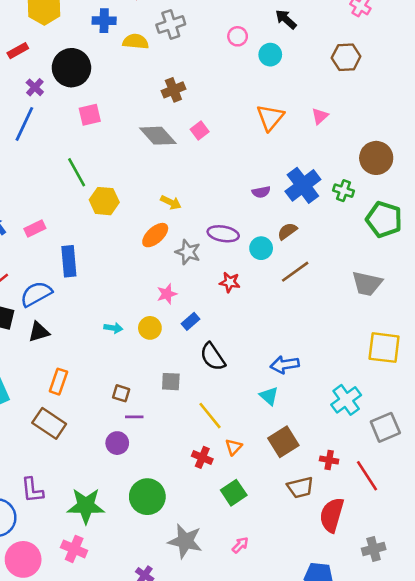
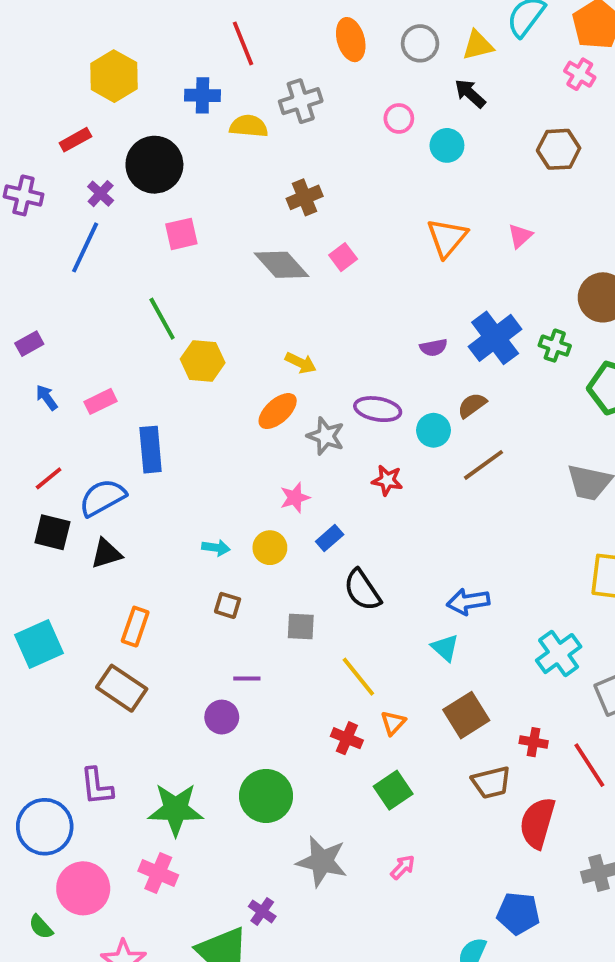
brown square: (121, 393) -> (228, 605), moved

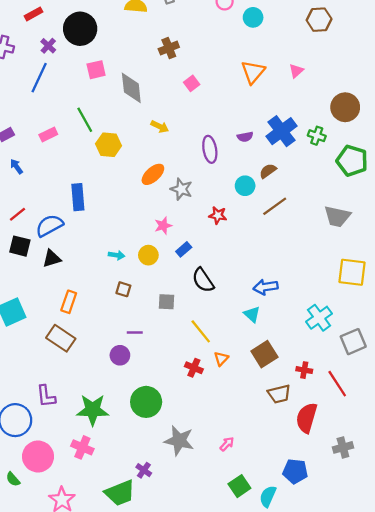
gray diamond: (281, 265) -> (131, 88), moved, turned 36
yellow arrow: (301, 363) -> (160, 127), moved
pink rectangle: (101, 401) -> (48, 135), moved
purple ellipse: (378, 409) -> (210, 149), moved, turned 70
green square: (393, 790) -> (239, 486), moved

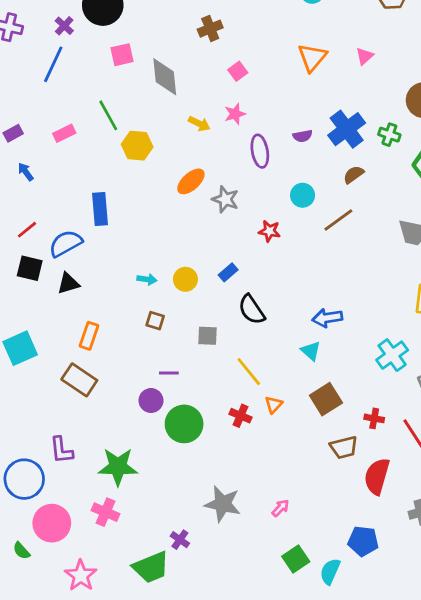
brown semicircle: (268, 171) -> (354, 175), moved
pink star: (163, 226) -> (235, 114), moved
green circle: (146, 402) -> (184, 424), moved

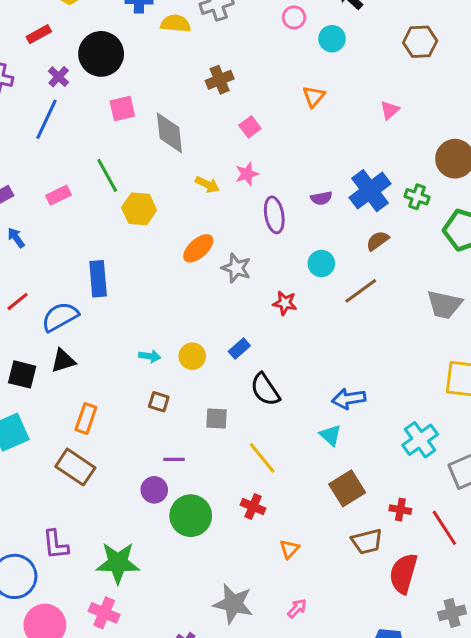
orange triangle: (312, 57) -> (314, 96), moved, size x0.7
black square: (30, 268) -> (22, 374), moved
orange triangle: (274, 405) -> (289, 549), moved

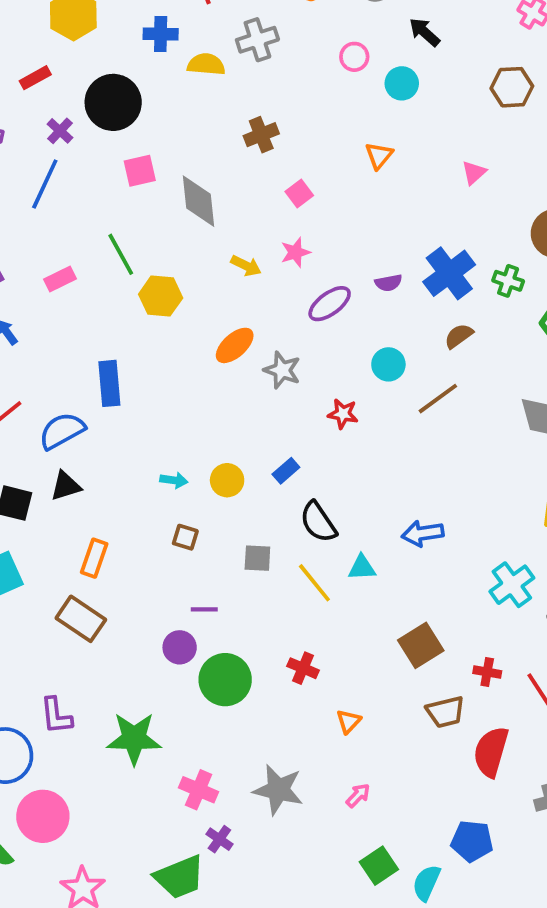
purple ellipse: (274, 215) -> (330, 304), turned 64
cyan triangle: (330, 435) -> (362, 568), moved, turned -45
yellow line: (262, 458) -> (314, 583), moved
pink cross: (104, 613) -> (199, 790), moved

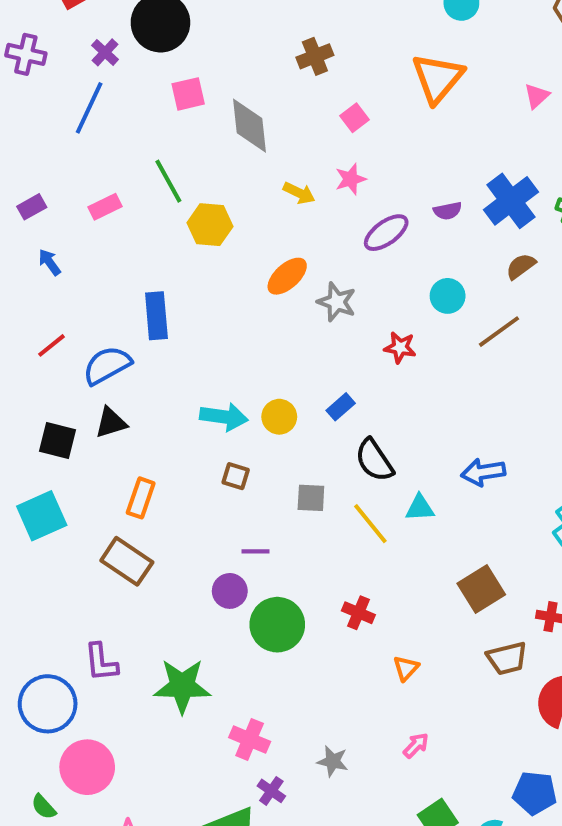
orange triangle: (379, 156) -> (438, 78), size x1.8
cyan arrow: (174, 480) -> (224, 417), size x1.6
gray star: (278, 790) -> (333, 761), moved, size x0.6

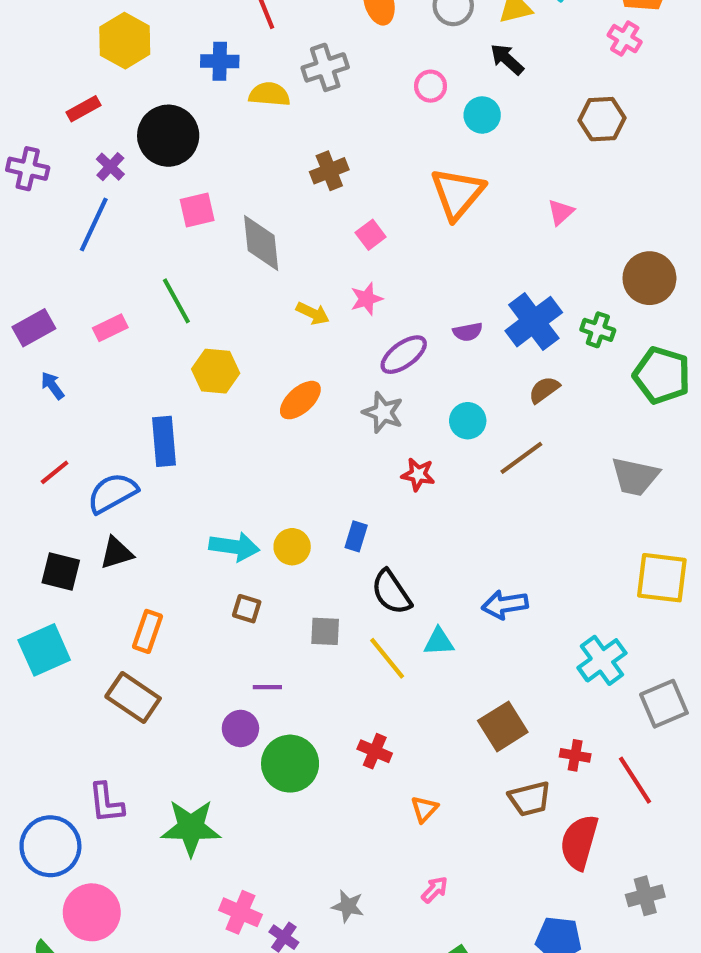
purple rectangle: (32, 207) -> (34, 328), size x1.4
yellow hexagon: (210, 225) -> (216, 371), moved
gray star: (337, 302) -> (383, 412), moved
blue rectangle: (341, 407) -> (356, 536), turned -32
pink cross: (250, 739) -> (240, 912), moved

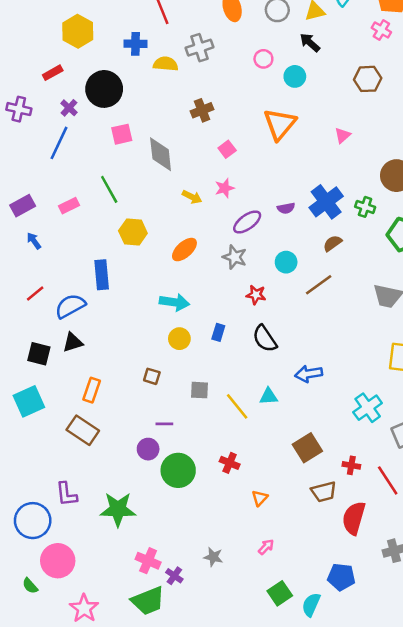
cyan arrow: (234, 547) -> (174, 302), moved
black semicircle: (391, 592) -> (265, 339), moved

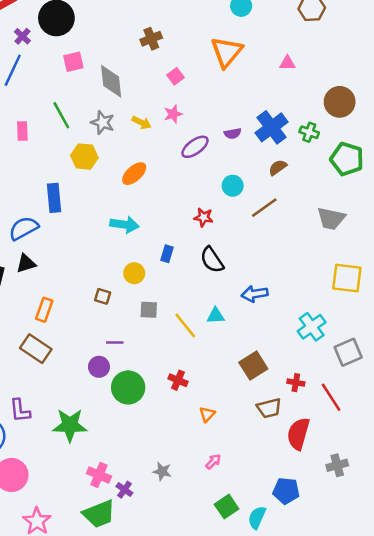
pink triangle: (343, 135) -> (287, 63), turned 42
pink rectangle: (69, 206) -> (22, 131), turned -66
gray star: (235, 257) -> (103, 123), moved
yellow circle: (179, 339) -> (134, 273), moved

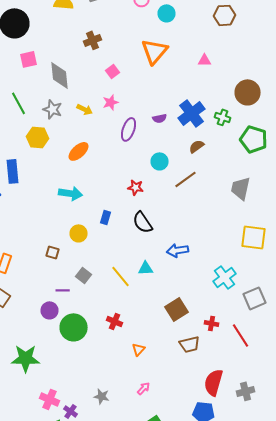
purple ellipse: (195, 147) -> (128, 129), turned -35
gray trapezoid: (331, 219) -> (240, 188), turned 90
gray square: (149, 310) -> (84, 275), moved, turned 35
red semicircle: (298, 434) -> (214, 382), moved

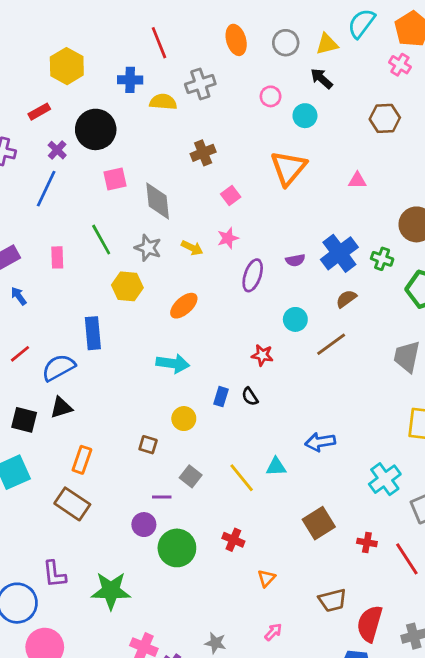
black semicircle: (142, 222) -> (250, 397), moved, size x0.6
brown trapezoid: (190, 344) -> (333, 600), moved

